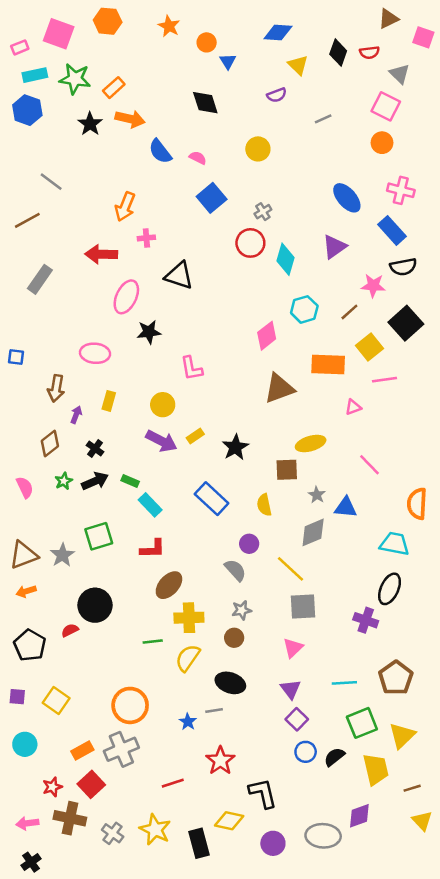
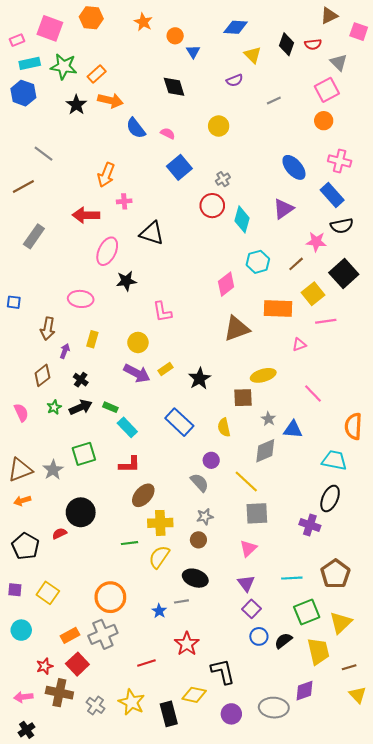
pink square: (386, 106) -> (327, 90), turned 35

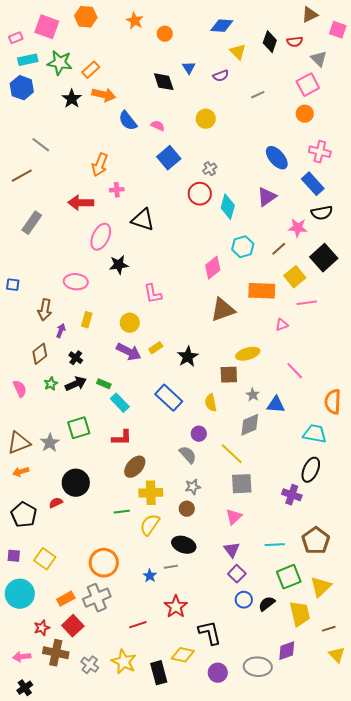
blue triangle: (193, 52) -> (189, 68), moved
cyan circle: (21, 630) -> (20, 594), size x1.5

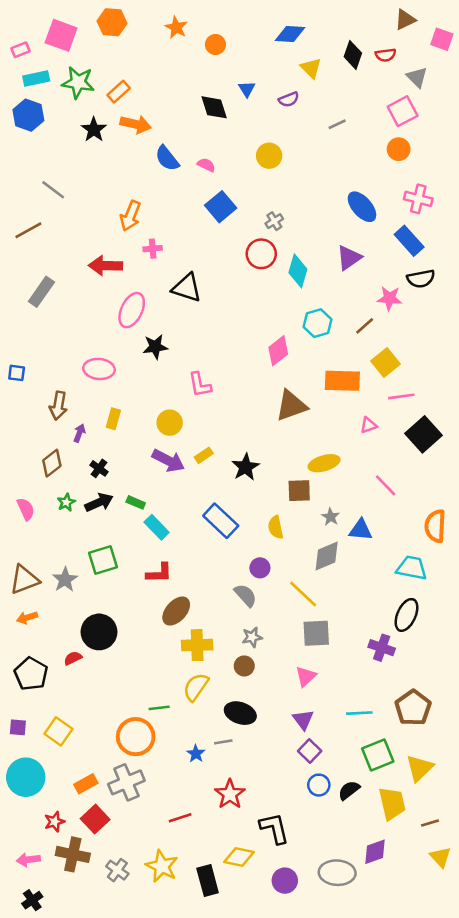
black square: (324, 258) -> (423, 434), moved
green line: (122, 512) -> (159, 708), moved

